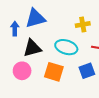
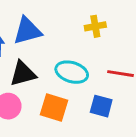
yellow cross: (83, 24) -> (95, 26), moved
blue square: (87, 71) -> (101, 106), turned 35

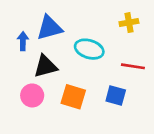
yellow cross: (95, 26) -> (129, 23), moved
cyan ellipse: (72, 72) -> (89, 49), moved

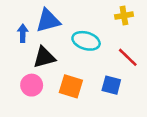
red line: (133, 66) -> (128, 57), turned 35

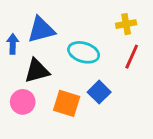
red line: (128, 57) -> (132, 57), moved, turned 70
blue square: (111, 85) -> (99, 92), moved, turned 30

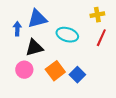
blue square: (99, 92) -> (77, 75), moved
orange square: (67, 103) -> (55, 71), turned 36

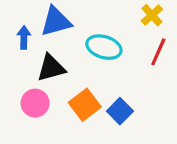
yellow cross: (97, 15) -> (152, 15), turned -32

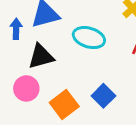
orange square: (85, 105) -> (64, 104), moved

